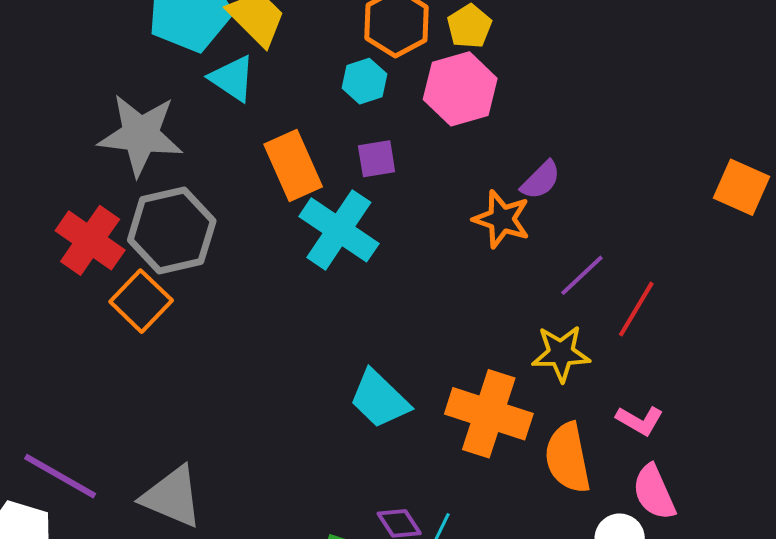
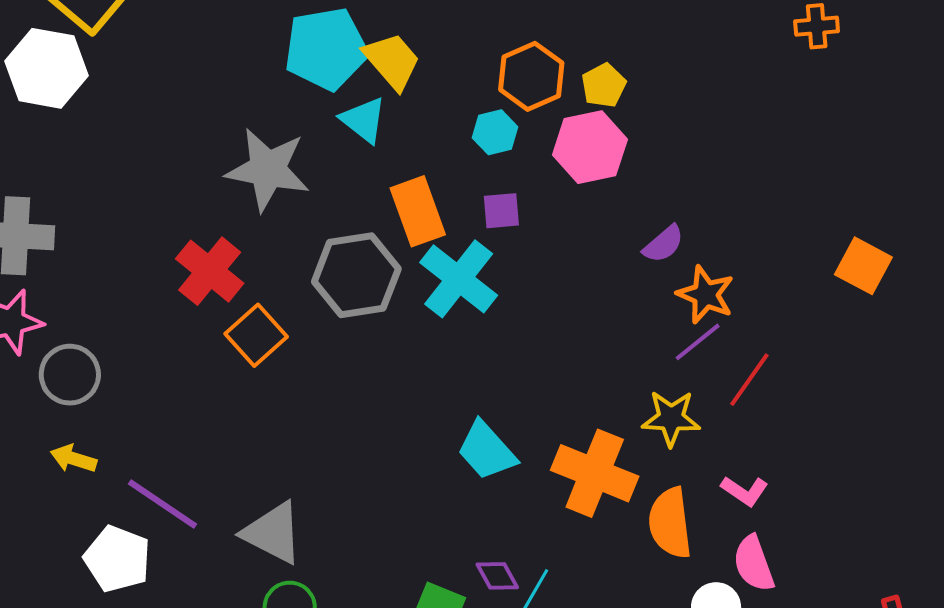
orange star: (502, 219) -> (706, 295), moved
gray hexagon: (172, 230) -> (356, 275), moved

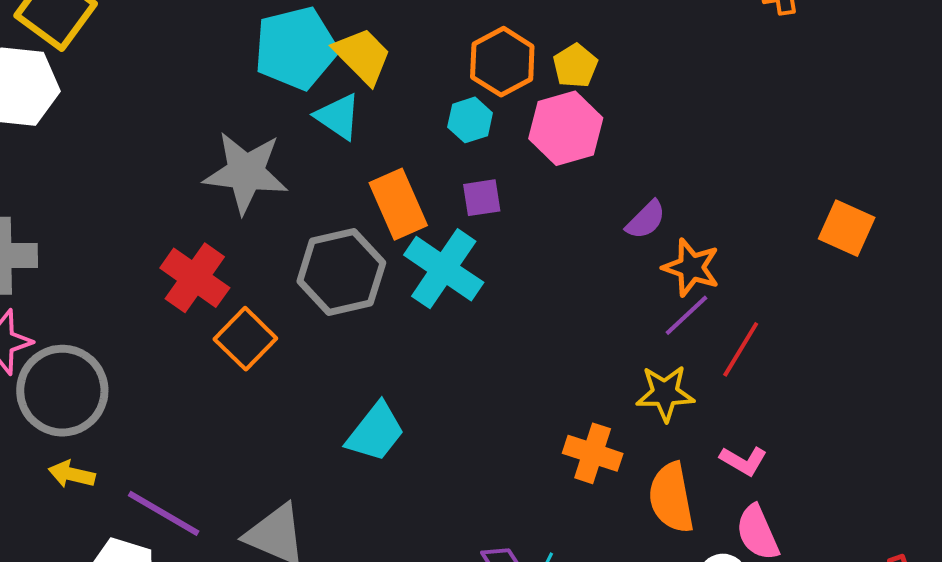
gray circle: (70, 375) -> (62, 391), size x1.5
cyan trapezoid: (487, 451) -> (375, 432), moved, turned -96
orange cross: (595, 473) -> (593, 453), size x0.7

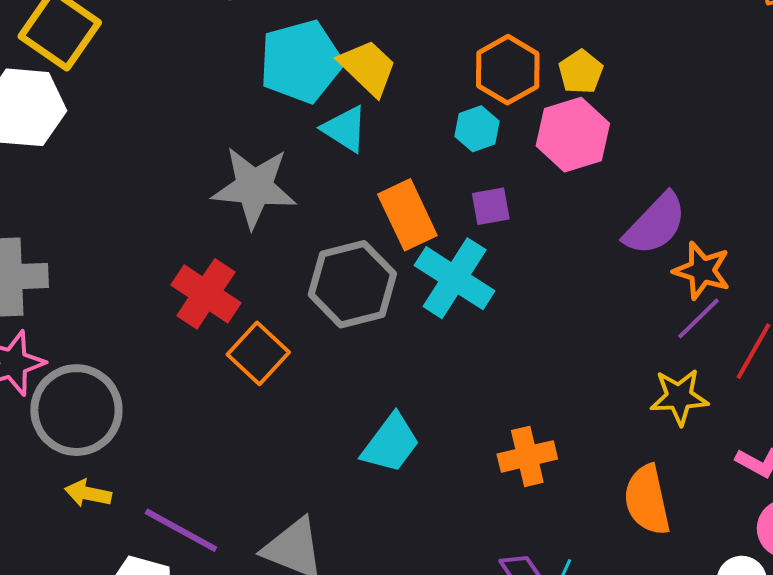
purple semicircle: (646, 220) -> (655, 224), size x1.6
orange cross: (593, 453) -> (527, 456), moved, turned -30
orange semicircle: (671, 498) -> (647, 500), moved

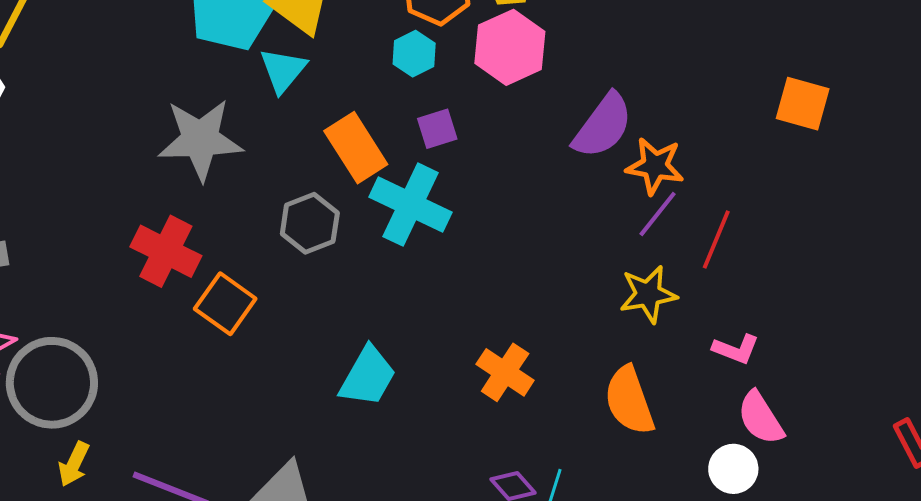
cyan triangle: (345, 129) -> (283, 70), turned 44
gray hexagon: (352, 284) -> (310, 223), size x0.7
orange cross: (527, 456) -> (505, 372), turned -36
yellow arrow: (88, 493) -> (74, 464), turned -69

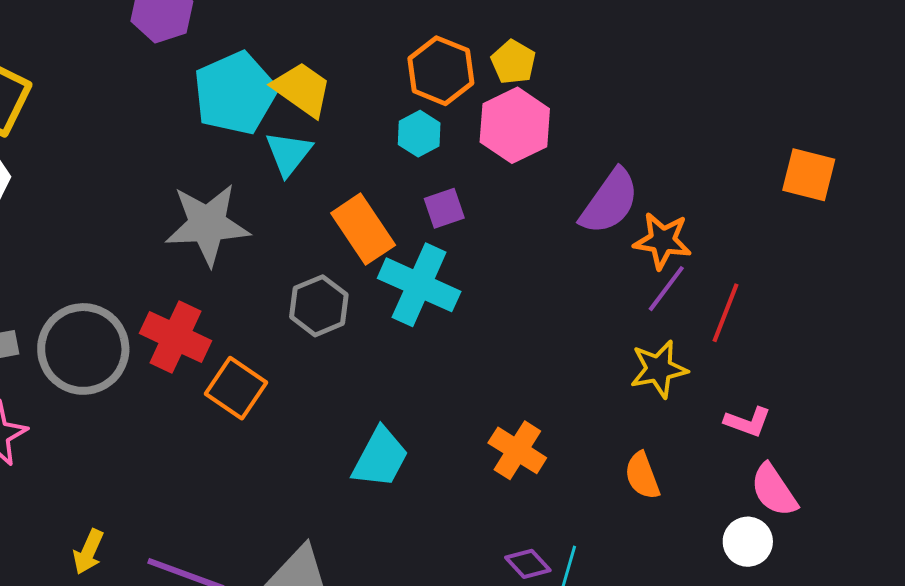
gray circle: (52, 383) -> (83, 349), moved
orange semicircle: (629, 401) -> (642, 476), size x0.7

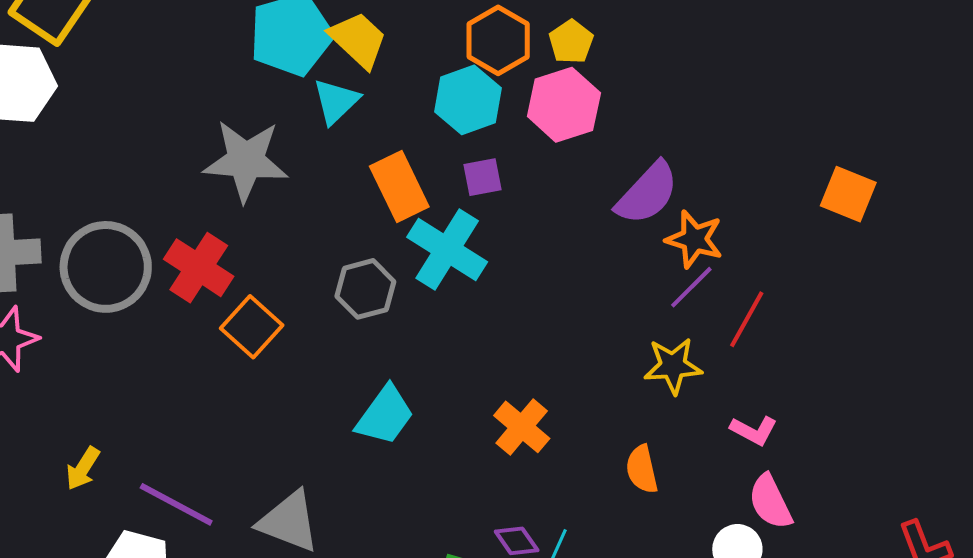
cyan hexagon: (419, 134) -> (468, 100), size x1.5
gray hexagon: (319, 306) -> (365, 289), moved

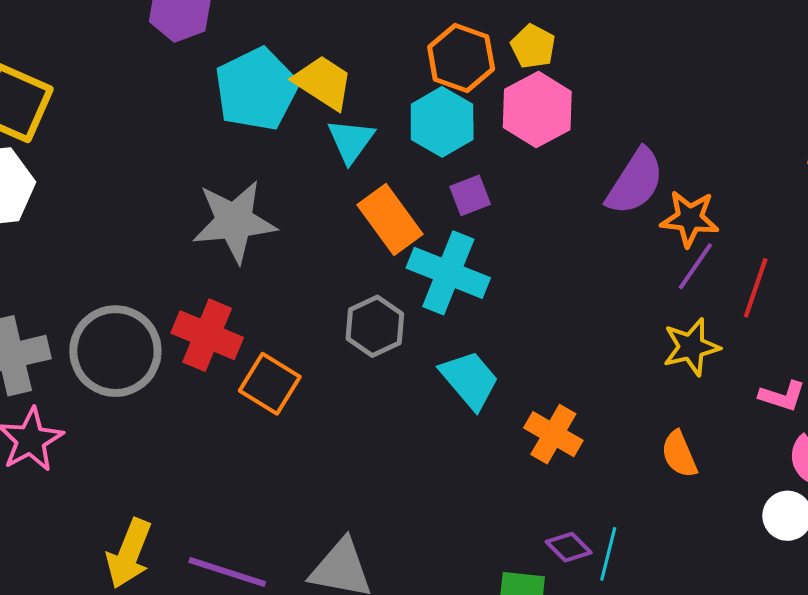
cyan triangle: (336, 101) -> (351, 141), moved
cyan trapezoid: (385, 415) -> (470, 380), moved, turned -66
yellow arrow: (83, 469) -> (129, 553), size x1.5

